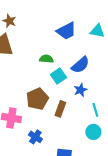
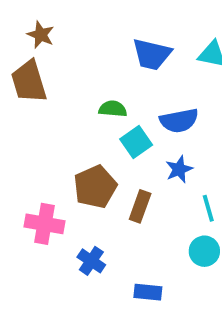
blue trapezoid: (66, 31) -> (152, 54), turned 40
blue semicircle: (80, 65) -> (179, 121), turned 30

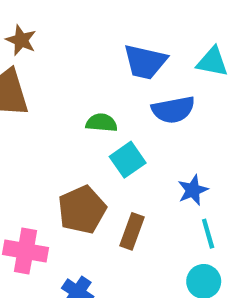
blue semicircle: (179, 121) -> (173, 110), moved
blue star: (179, 169) -> (193, 190), moved

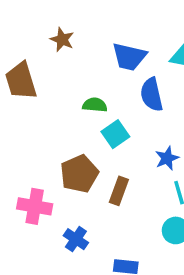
brown star: (21, 40) -> (62, 40), moved
blue semicircle: (173, 110) -> (152, 95), turned 88

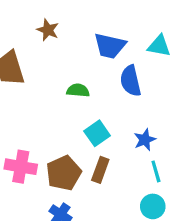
cyan square: (115, 134) -> (97, 133), moved
brown pentagon: (79, 174) -> (64, 173), moved
pink cross: (35, 206) -> (21, 167), moved

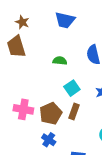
brown star: (48, 30) -> (22, 22), moved
blue trapezoid: (110, 46) -> (65, 20), moved

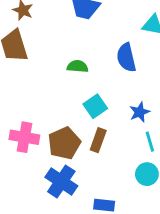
blue cross: (49, 140) -> (61, 181), size x1.5

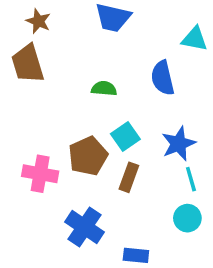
blue star: (140, 112) -> (179, 144), size x1.4
brown pentagon: (64, 143) -> (88, 156), moved

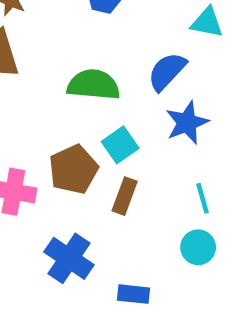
blue semicircle: (163, 78) -> (167, 71), turned 56
green semicircle: (104, 89) -> (93, 85), size x1.6
blue star: (179, 144) -> (187, 123), moved

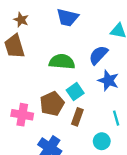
blue star: (187, 123) -> (108, 80), turned -30
cyan circle: (198, 247) -> (102, 141), moved

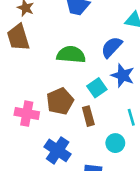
cyan square: (75, 92) -> (97, 88), moved
brown rectangle: (77, 117) -> (88, 116), turned -35

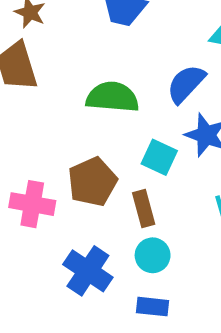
cyan square: (97, 88) -> (159, 157), turned -30
cyan circle: (115, 143) -> (153, 255), moved

